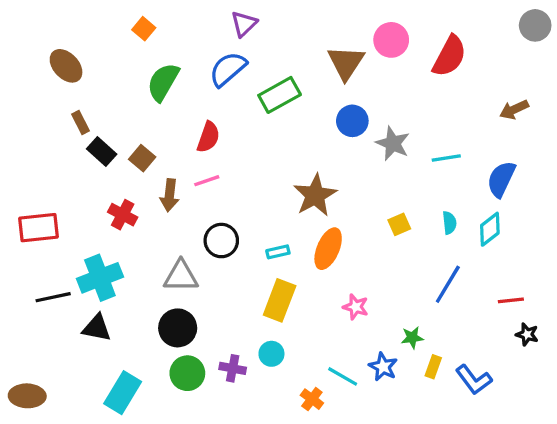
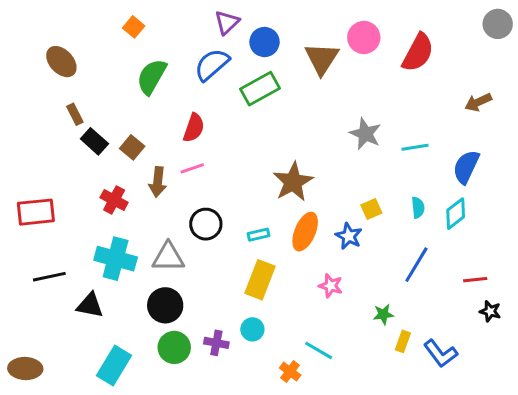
blue circle: (352, 121) -> (264, 42), moved
cyan cross: (100, 278) -> (116, 259), moved, turned 36
blue star: (383, 367) -> (349, 236), moved

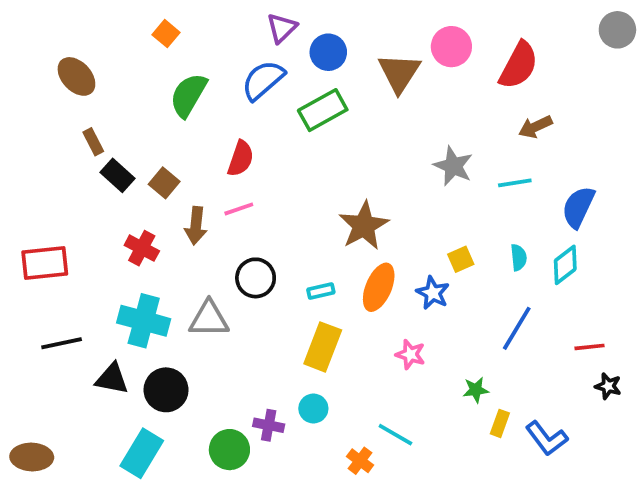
brown arrow: (478, 102) -> (535, 127), moved
black circle: (165, 305) -> (166, 390), moved
green circle: (174, 347) -> (229, 450), moved

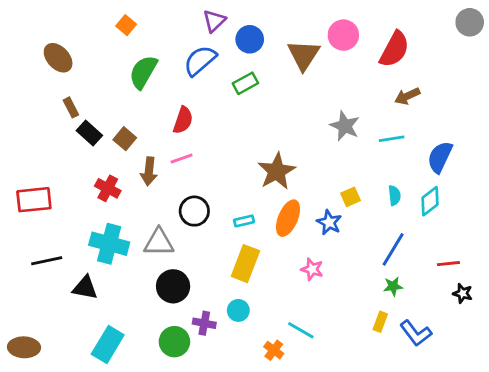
green rectangle: (323, 110) -> (245, 83), size x0.7
black circle: (166, 390) -> (173, 286), moved
green star: (476, 390) -> (393, 286), moved

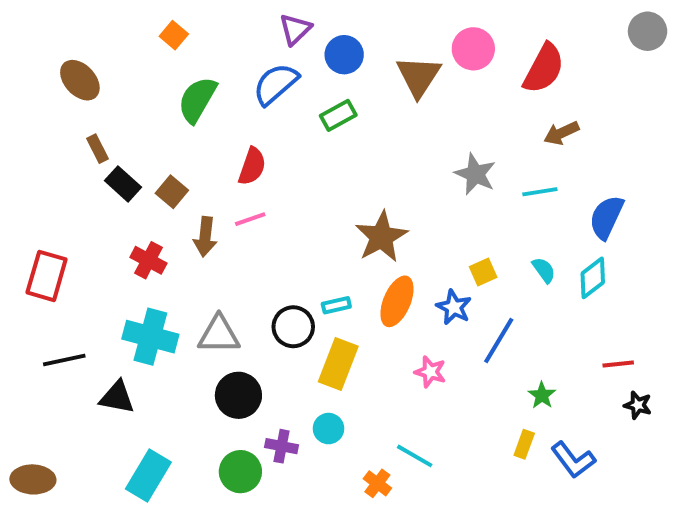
cyan semicircle: (394, 195) -> (544, 270), turned -30
red rectangle: (34, 200) -> (47, 276), turned -68
black circle: (194, 211) -> (293, 327), moved
blue line: (393, 249) -> (499, 340), moved
green star: (393, 286) -> (542, 395), turned -30

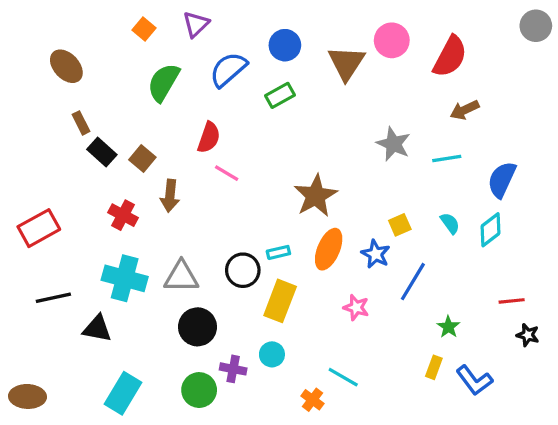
purple triangle: (295, 29) -> (196, 24), moved
pink line: (250, 219) -> (227, 173), moved, turned 50
red rectangle: (47, 276) -> (39, 228), turned 45

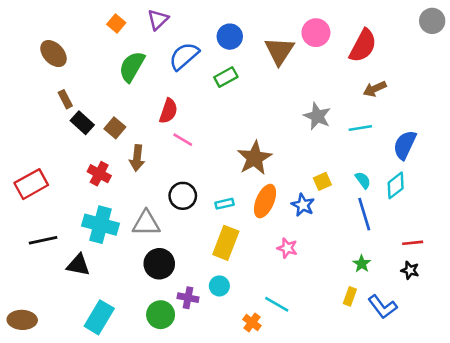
black circle: (243, 270) -> (183, 196), moved
blue line: (413, 282) -> (364, 214), moved, turned -48
black star: (528, 335) -> (410, 270), moved

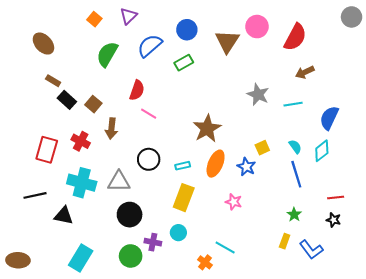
brown rectangle: (65, 99) -> (53, 81), turned -32
red rectangle: (31, 184) -> (47, 150), moved, turned -45

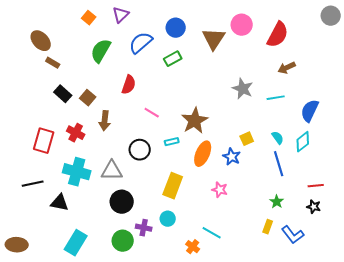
brown rectangle: (53, 81) -> (53, 63), moved
pink line: (149, 114) -> (152, 113), moved
cyan rectangle: (183, 166) -> (172, 142), moved

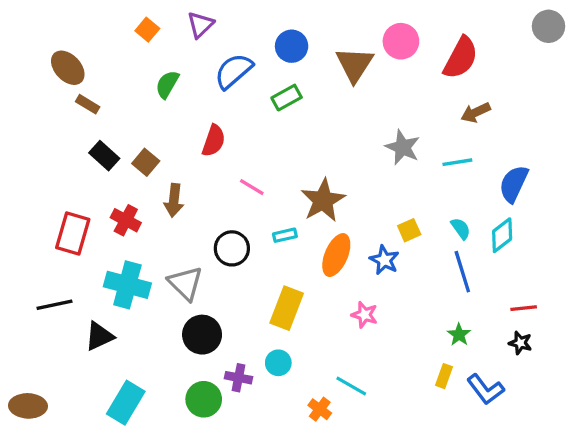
green semicircle: (101, 51) -> (167, 84), size x0.7
gray triangle: (112, 171) -> (185, 283), turned 45
black triangle: (60, 203) -> (99, 336), turned -36

